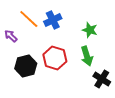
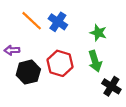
blue cross: (53, 20) -> (58, 22), turned -30
purple arrow: (11, 36) -> (12, 50), moved, turned -48

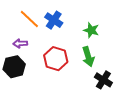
purple arrow: (12, 50) -> (20, 43), moved
black hexagon: (28, 72) -> (14, 67), moved

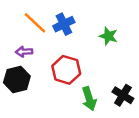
blue cross: (54, 20) -> (64, 24), turned 30
green arrow: (88, 57) -> (89, 99), moved

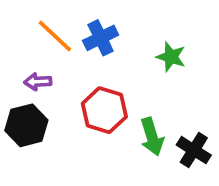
green arrow: (89, 99) -> (152, 137), moved

